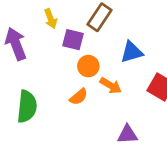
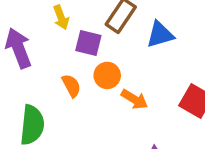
blue triangle: (132, 52) -> (160, 34), moved
orange semicircle: (79, 97) -> (71, 86), moved, turned -78

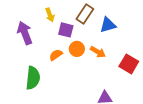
orange semicircle: (71, 86) -> (56, 55), turned -96
orange arrow: (134, 99) -> (98, 52), moved

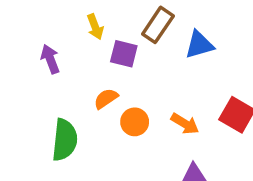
purple arrow: (25, 33) -> (50, 59), size x0.7
orange circle: (77, 49) -> (135, 122), moved
orange arrow: (98, 52) -> (185, 124), moved

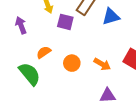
orange semicircle: (106, 99) -> (44, 52), moved
green semicircle: (65, 140) -> (30, 74), turned -45

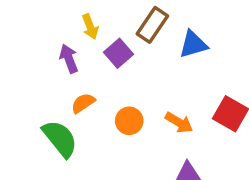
purple square: (65, 22) -> (119, 53), turned 35
purple arrow: (21, 25) -> (69, 59), moved

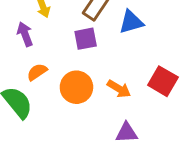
purple square: (119, 53) -> (86, 39), moved, turned 30
orange circle: (129, 121) -> (76, 87), size x1.4

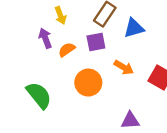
orange semicircle: (37, 72) -> (67, 50), moved
orange arrow: (119, 89) -> (124, 67), moved

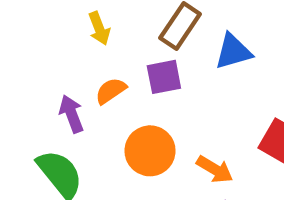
purple arrow: (45, 38) -> (71, 114), moved
orange arrow: (124, 67) -> (215, 169), moved

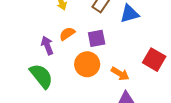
purple square: (164, 77) -> (97, 38), moved

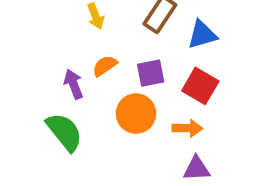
red square: (154, 60) -> (200, 86), moved
orange arrow: (120, 74) -> (187, 128), turned -30

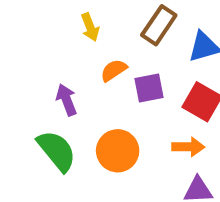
orange semicircle: (105, 66) -> (114, 70), moved
orange circle: (136, 114) -> (118, 151), moved

